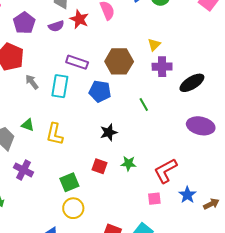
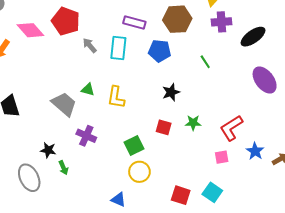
purple ellipse: (201, 126) -> (265, 80), turned 44

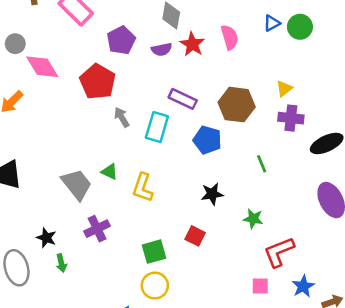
pink diamond: (30, 30) -> (42, 67), moved
green star: (193, 123) -> (253, 219), moved
purple cross: (86, 136) -> (97, 229), turned 30

